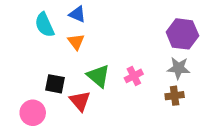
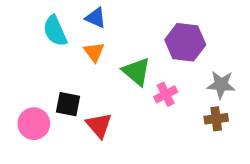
purple hexagon: (182, 34) -> (185, 42), moved
green triangle: (98, 76) -> (136, 72), moved
pink circle: (33, 113) -> (34, 124), moved

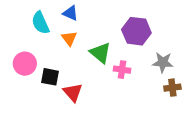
pink cross: (166, 94) -> (122, 70), turned 35
brown cross: (216, 119) -> (172, 88), moved
pink circle: (34, 124) -> (25, 64), moved

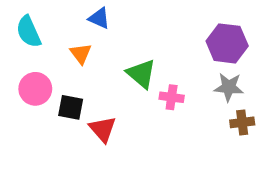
cyan semicircle: (40, 23) -> (29, 32), moved
purple hexagon: (136, 31) -> (227, 43), moved
orange triangle: (69, 38) -> (81, 54), moved

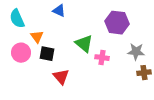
purple hexagon: (227, 43) -> (117, 23), moved
orange triangle: (81, 54) -> (37, 37), moved
black square: (71, 107) -> (47, 54), moved

